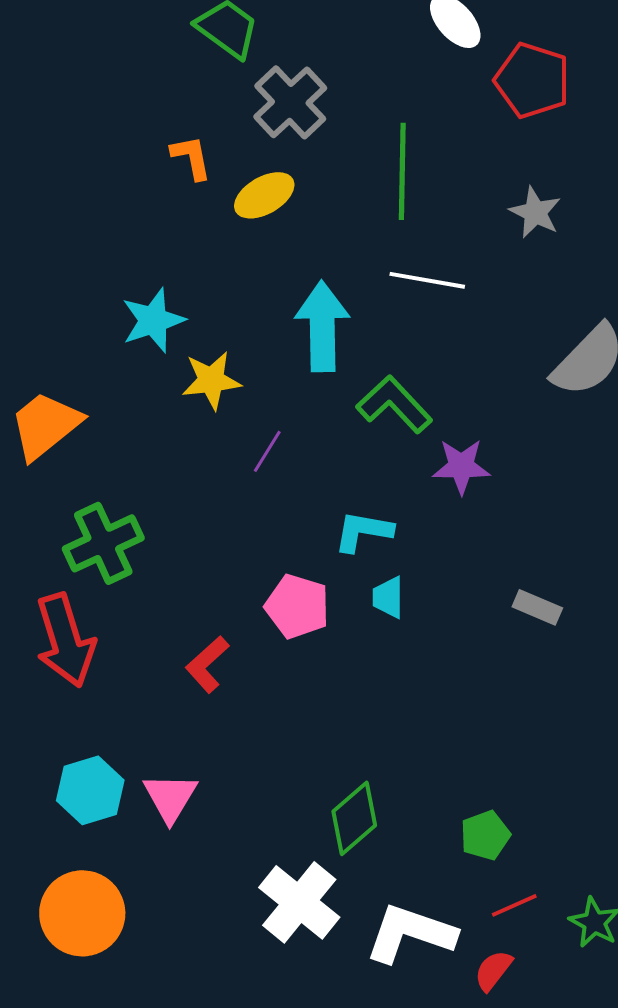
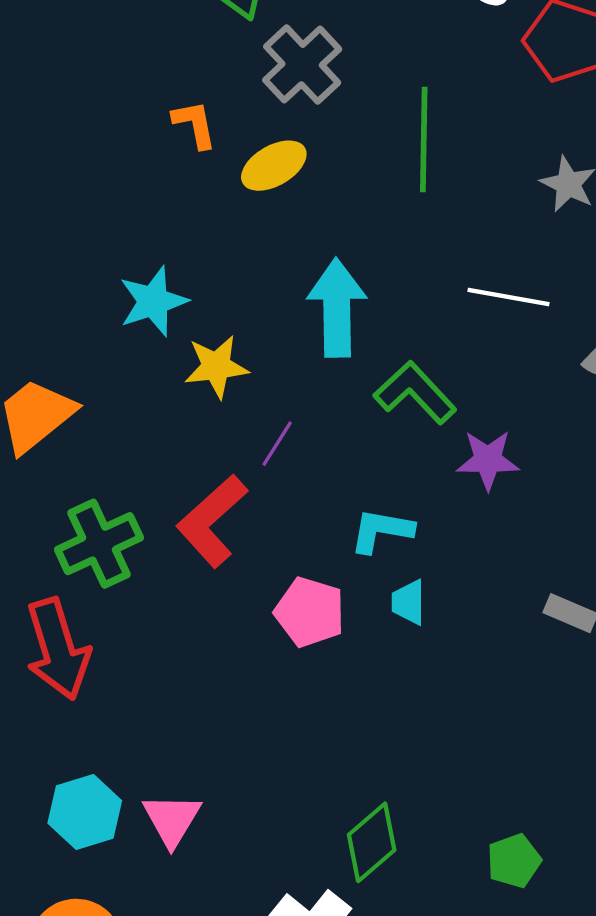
white line: (427, 280) -> (508, 297), moved
red L-shape: (207, 664) -> (212, 521), moved, size x1.5

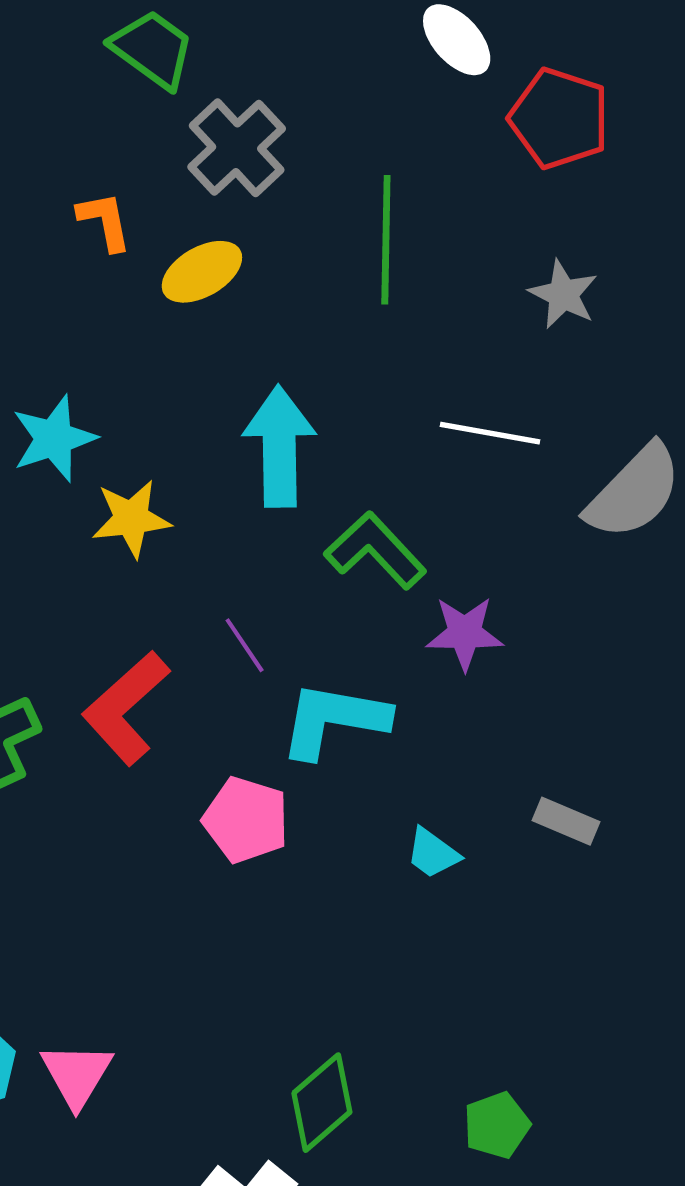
purple line: (277, 444) -> (245, 645), moved, turned -66
cyan L-shape: (381, 531) -> (334, 720), size x1.4
cyan trapezoid: (409, 602) -> (433, 853), moved, turned -54

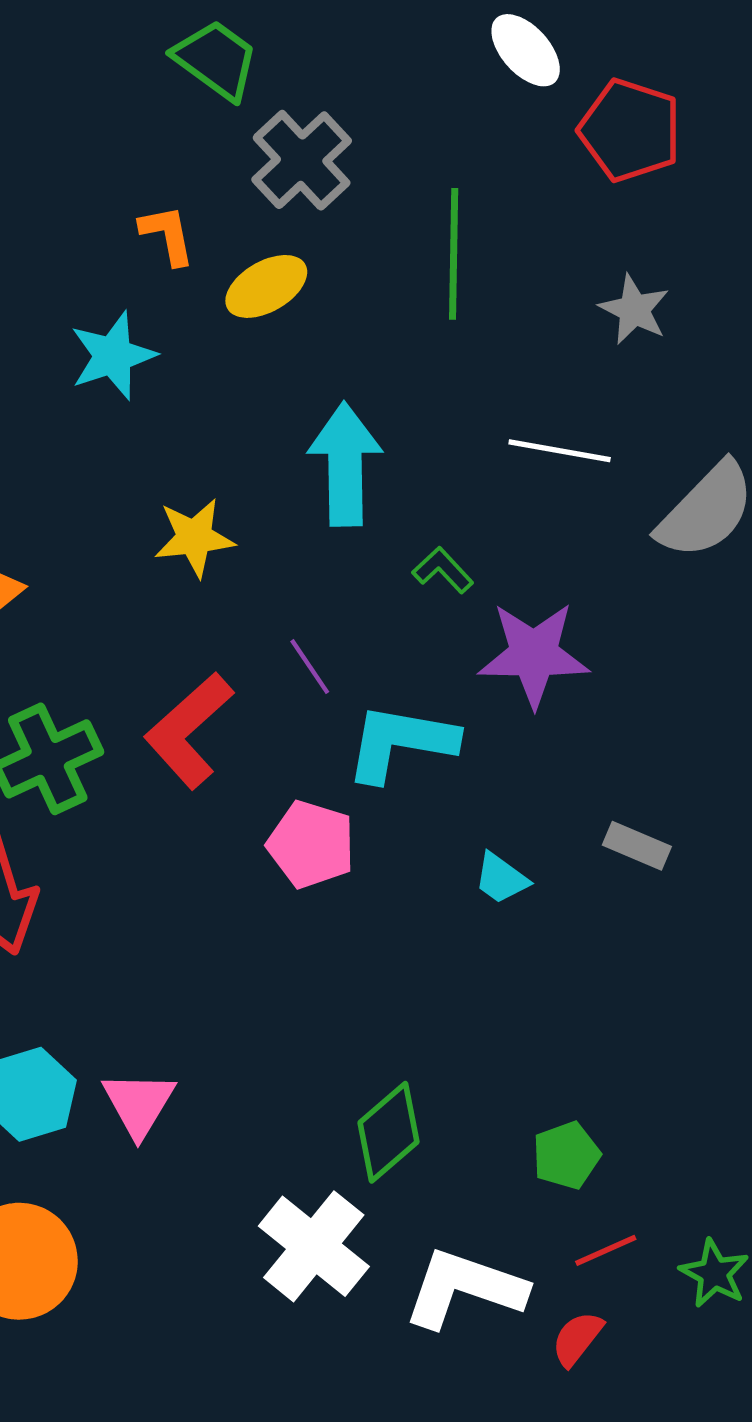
cyan star: (54, 438) -> (113, 356), moved
green L-shape: (375, 550) -> (443, 570), size x0.6
purple star: (465, 633) -> (534, 654), size x1.4

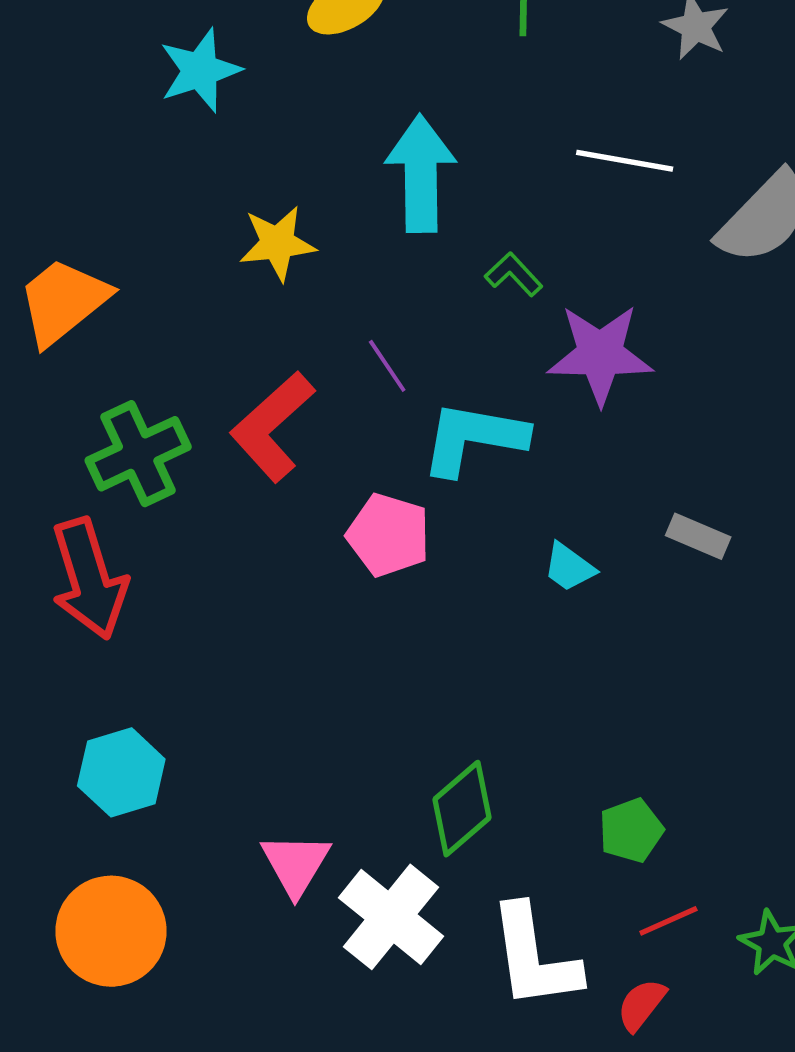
pink triangle: (139, 1104) -> (296, 864), moved
white L-shape: (465, 1288) -> (534, 957), turned -117

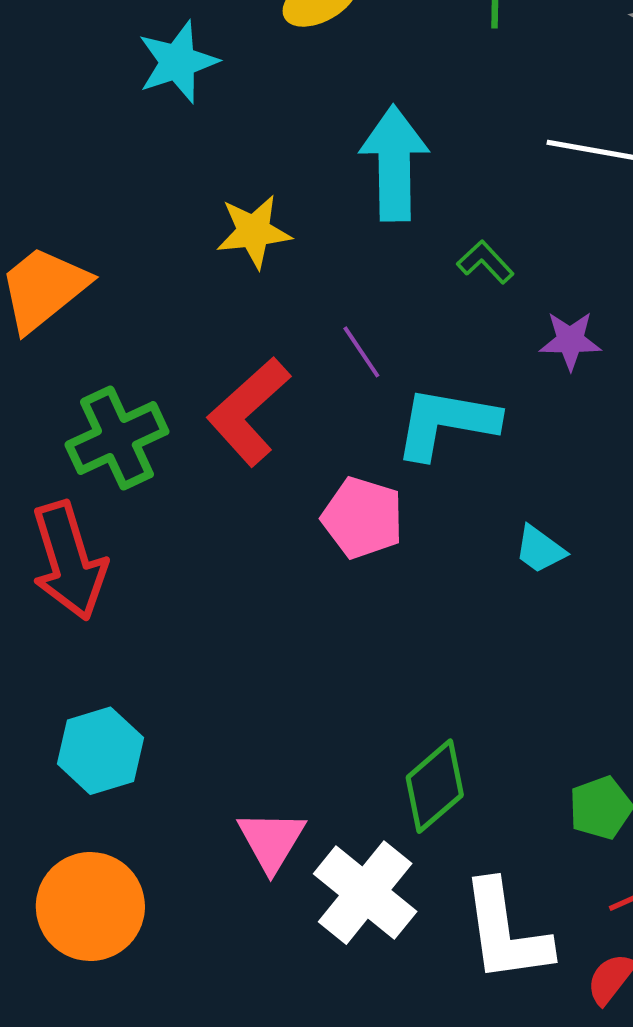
purple star: (600, 354) -> (570, 341), size x0.6

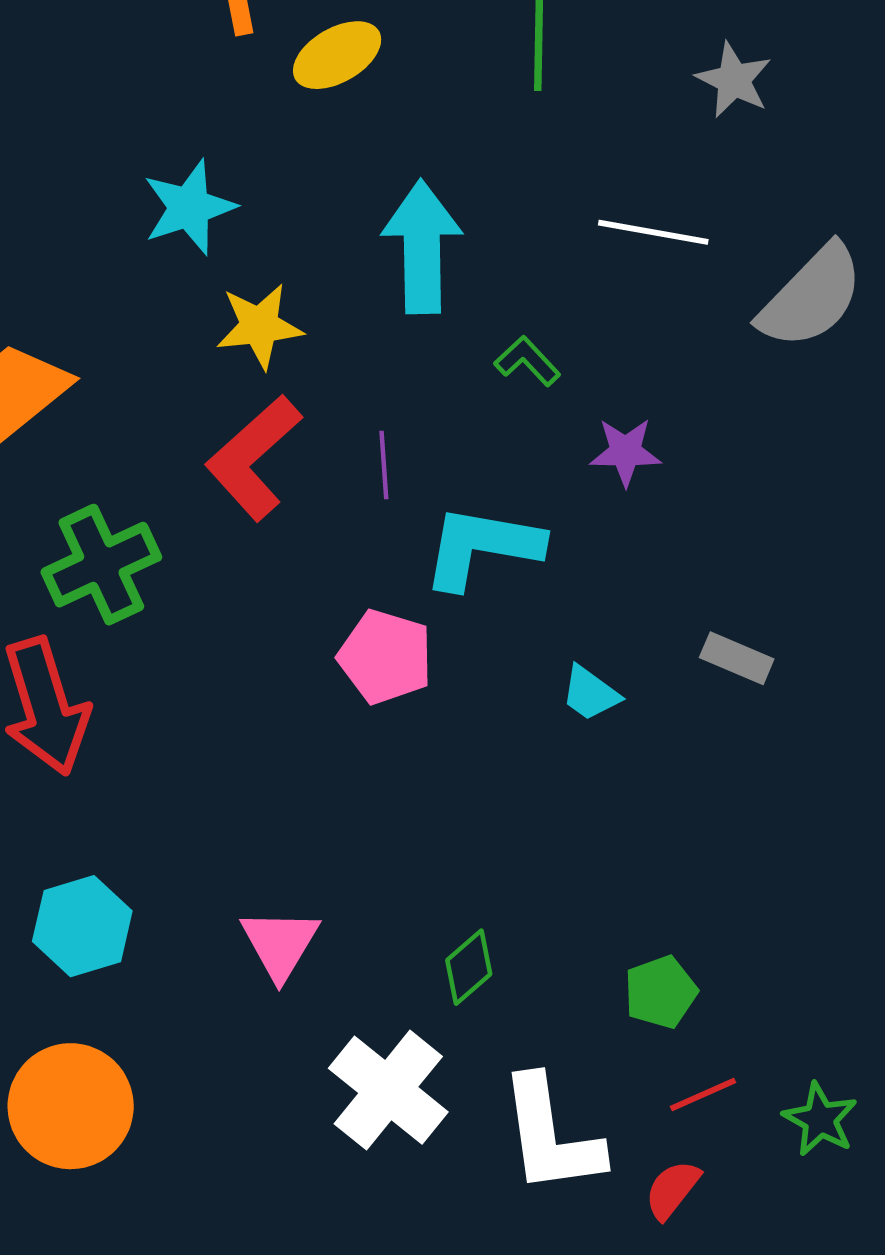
cyan star: (178, 62) -> (189, 207), moved
purple line: (361, 352) -> (384, 465), turned 30
red L-shape: (249, 411) -> (254, 458), moved
green diamond: (435, 786) -> (469, 967), size x0.7
pink triangle: (271, 841) -> (280, 944), moved

